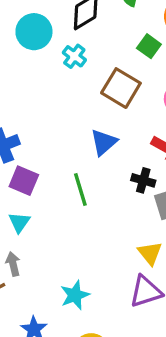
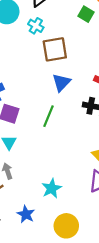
brown square: (121, 88) -> (55, 49), moved, turned -35
green line: (80, 190) -> (48, 116), turned 45

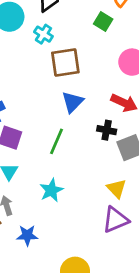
cyan star: (52, 188) -> (51, 190), moved
blue star: (26, 214) -> (27, 235), moved, turned -30

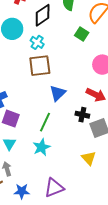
brown square: (65, 63) -> (40, 66), moved
cyan star: (51, 190) -> (42, 147), moved
purple triangle: (115, 220) -> (54, 188), moved

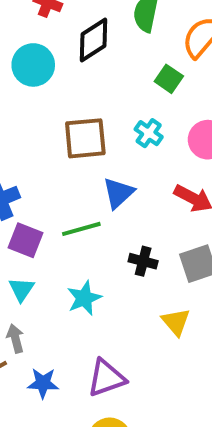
cyan cross: (37, 42) -> (149, 133), moved
black cross: (82, 115) -> (143, 261), moved
green line: (45, 122) -> (81, 229), moved, turned 48

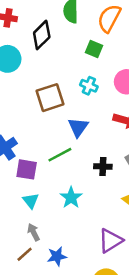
purple triangle: (106, 378) -> (111, 241), moved

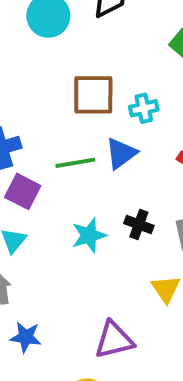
cyan cross: (89, 86) -> (144, 108), moved, turned 36
green line: (60, 155) -> (75, 163), moved
cyan star: (71, 198) -> (89, 235), moved

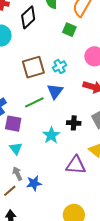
blue star: (26, 337) -> (34, 183), moved
purple triangle: (114, 340) -> (76, 165), moved, turned 35

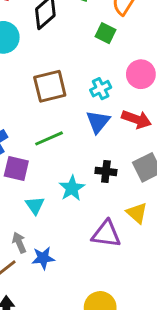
cyan cross: (60, 66) -> (101, 89), moved
blue triangle: (55, 91) -> (98, 122), moved
cyan triangle: (16, 148) -> (35, 205), moved

